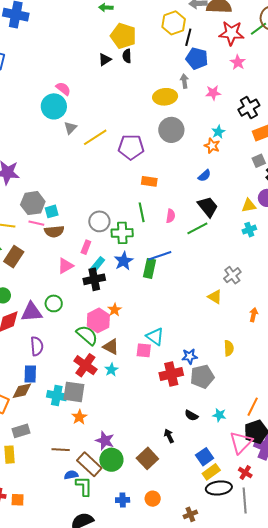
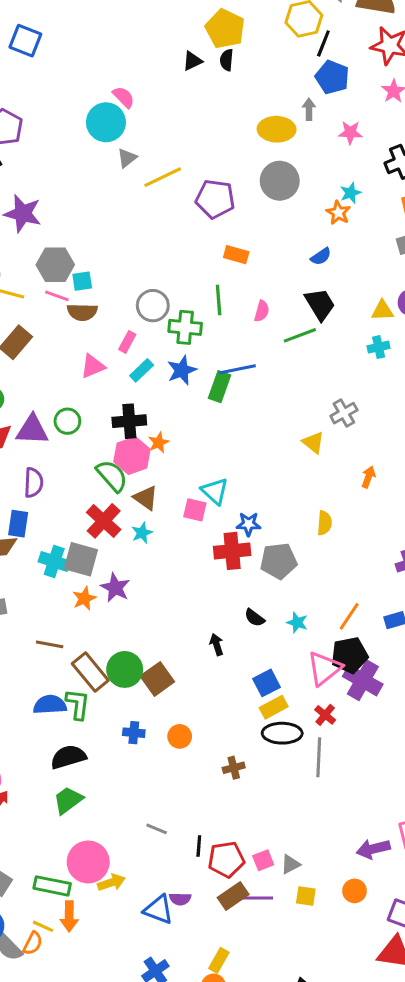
black cross: (94, 279) -> (129, 421), moved
blue star: (190, 356) -> (248, 524), moved
purple star: (105, 441) -> (115, 588), moved
brown square: (147, 458) -> (157, 679), moved
blue semicircle: (71, 475) -> (50, 705), moved, size x1.5

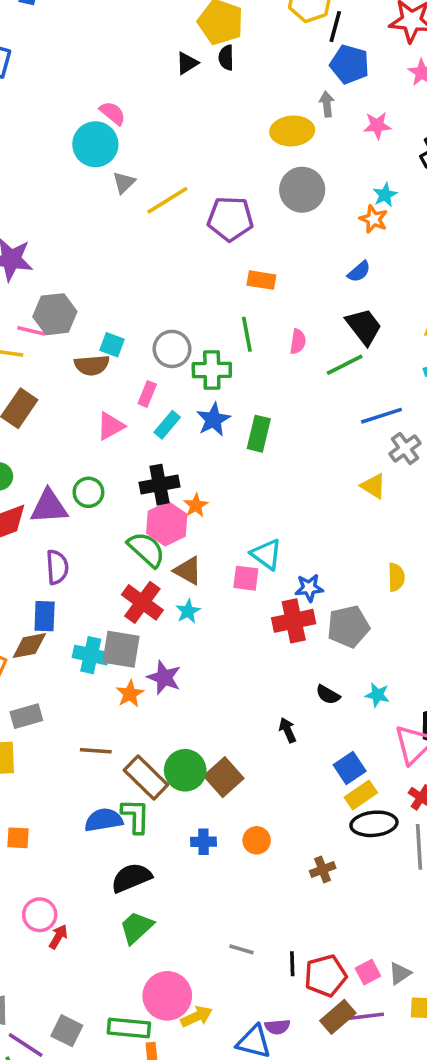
cyan square: (82, 281) -> (112, 345), moved, turned 35
pink line: (57, 296) -> (31, 331), moved
blue line: (238, 369) -> (382, 416), moved

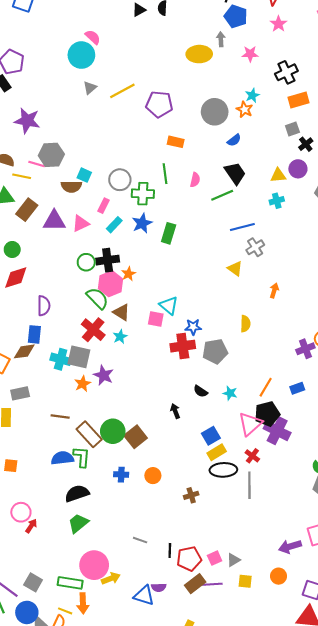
gray triangle: (124, 183) -> (90, 88), moved
gray circle: (302, 190) -> (215, 112), moved
green circle: (88, 492) -> (86, 262), moved
purple triangle: (49, 507) -> (54, 221), moved

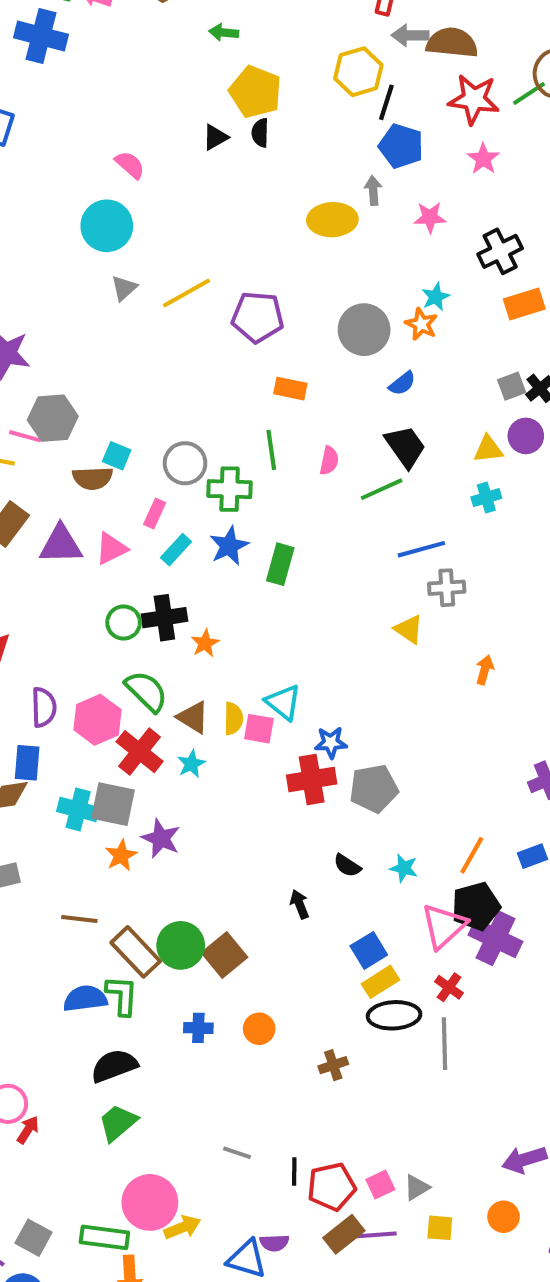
pink semicircle: (93, 37) -> (130, 165), moved
gray square: (292, 129) -> (512, 386), moved
gray cross: (255, 247) -> (447, 588), turned 30
pink hexagon: (111, 284) -> (97, 720), moved
yellow semicircle: (245, 324) -> (233, 719), moved

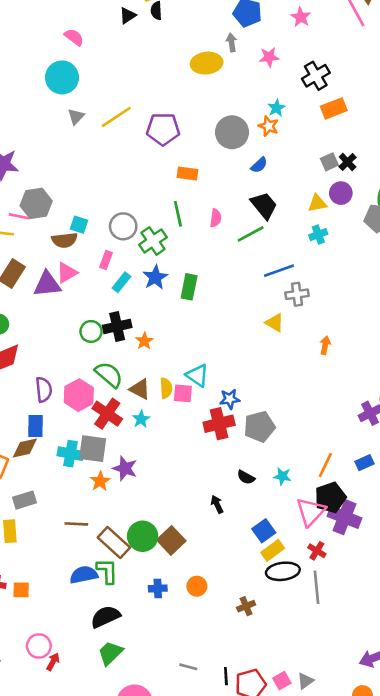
green cross: (230, 489) -> (153, 241), turned -32
pink triangle: (111, 549) -> (67, 273), moved

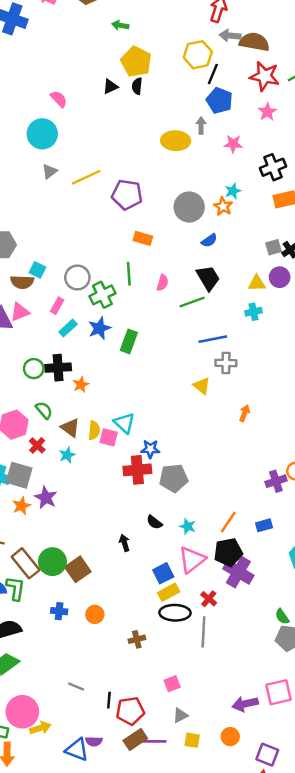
green semicircle: (109, 375) -> (44, 410), size x0.7
red cross: (107, 414) -> (37, 445), size x0.6
pink triangle: (311, 512) -> (192, 560), moved
pink square: (282, 681) -> (172, 684), moved

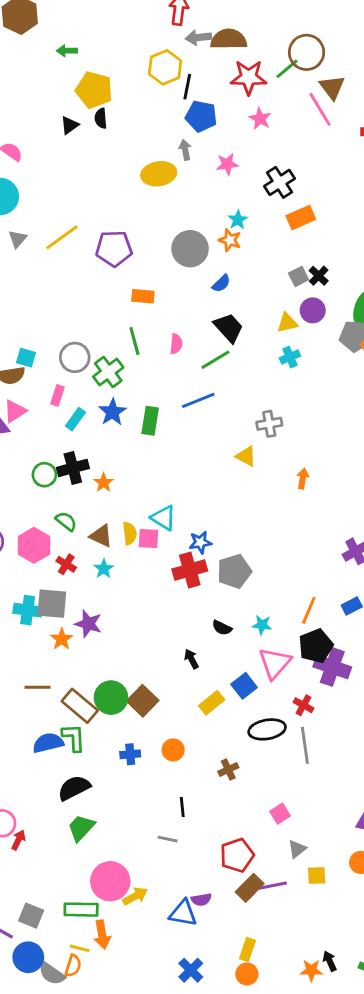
blue line: (213, 339) -> (198, 400), moved
yellow rectangle: (169, 592) -> (212, 703), moved
black line: (109, 700) -> (182, 807), moved

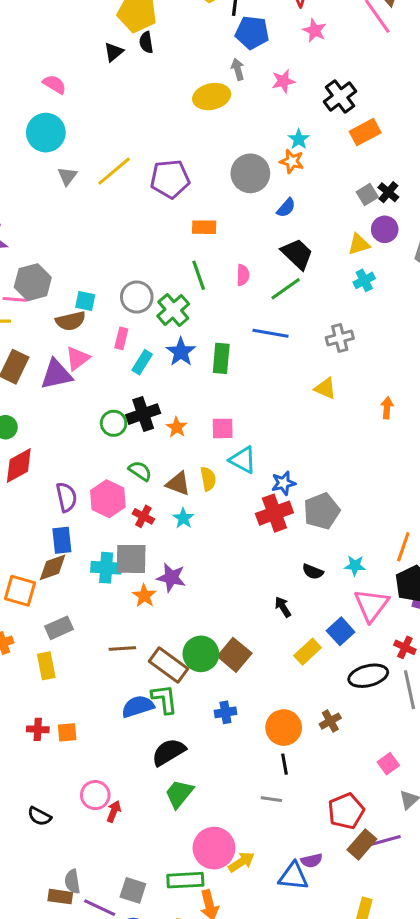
blue line: (198, 400) -> (271, 333), turned 36
gray cross: (269, 424) -> (340, 338), moved
pink square: (148, 538) -> (223, 428), moved
orange circle: (173, 750) -> (284, 728), moved, size x1.5

